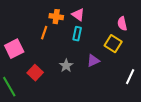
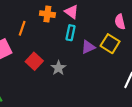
orange line: (44, 33) -> (22, 28), moved
purple triangle: (93, 61) -> (88, 47), moved
red square: (35, 73) -> (34, 61), moved

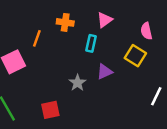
pink triangle: (72, 12) -> (105, 20), moved, turned 48
purple triangle: (88, 47) -> (105, 72), moved
red square: (34, 61) -> (50, 110), moved, turned 35

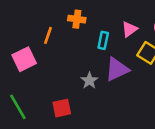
pink triangle: (105, 20) -> (129, 29), moved
purple triangle: (105, 72) -> (117, 69), size x1.5

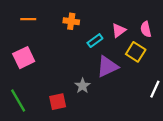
orange line: (48, 35) -> (28, 19), moved, turned 70
cyan rectangle: (103, 40) -> (95, 41), turned 42
gray star: (89, 81) -> (83, 86), moved

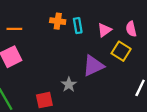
orange line: (28, 19) -> (14, 29), moved
cyan rectangle: (95, 41) -> (78, 26), moved, turned -64

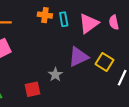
pink triangle: (104, 30) -> (89, 23), size x1.5
yellow square: (121, 51) -> (104, 62), moved

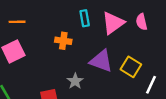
orange cross: (45, 15) -> (63, 41), moved
purple triangle: (78, 57) -> (101, 61), turned 45

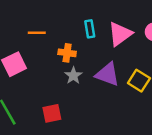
orange line: (17, 22) -> (37, 33), moved
gray star: (75, 81) -> (73, 76), moved

